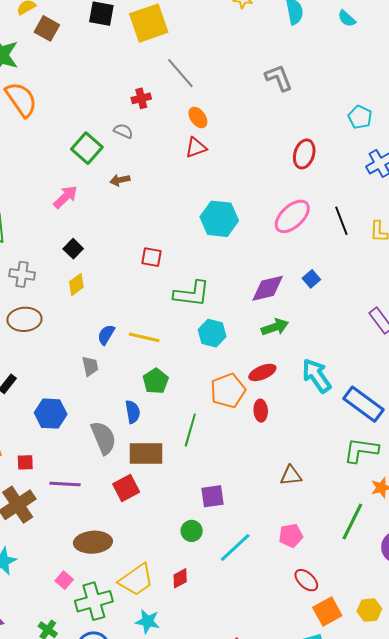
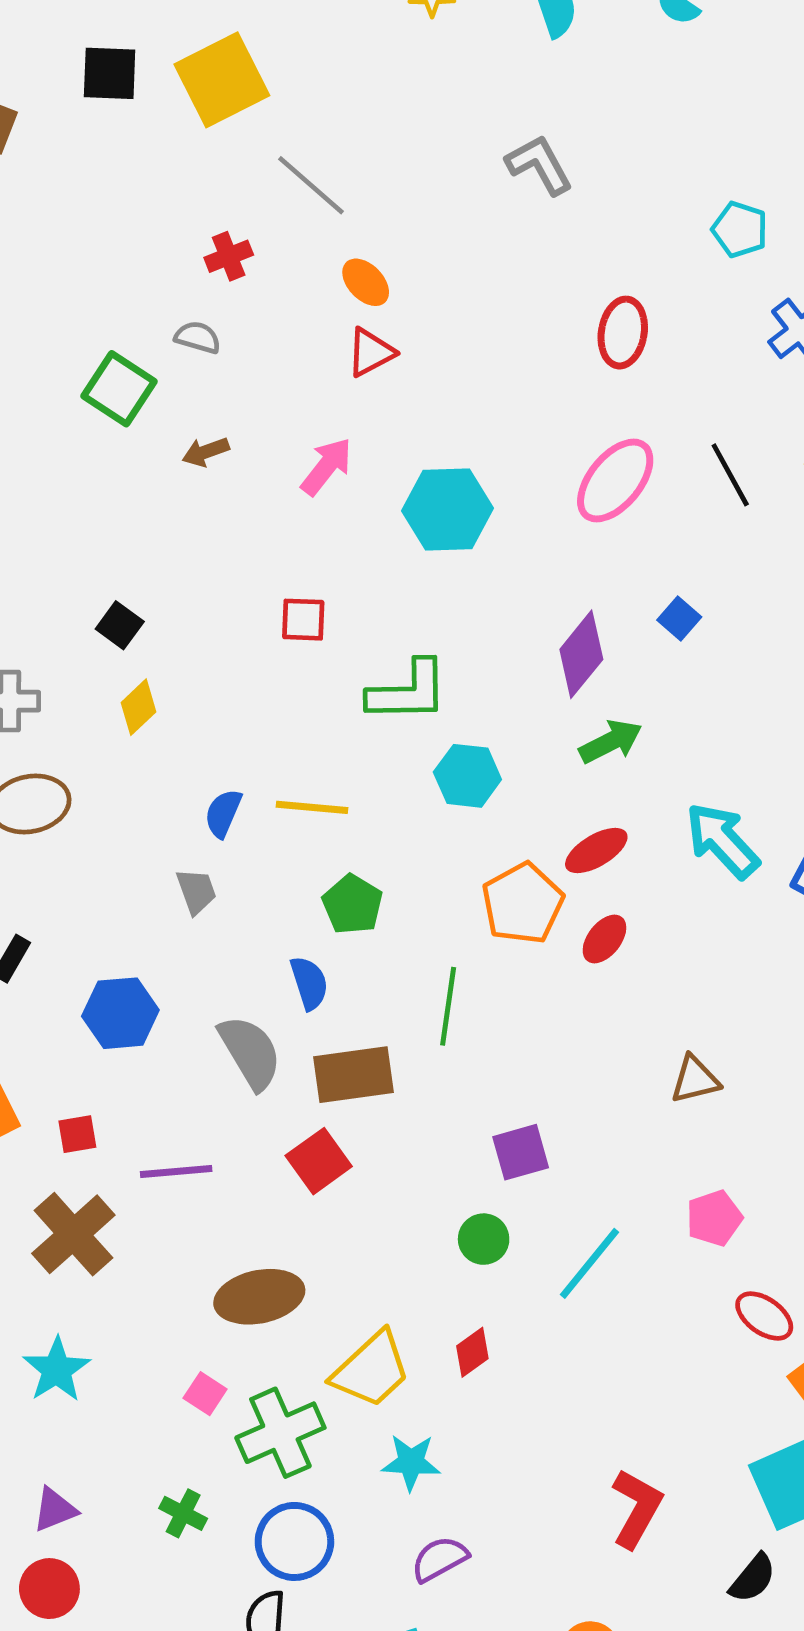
pink arrow: (65, 197) -> (326, 466), moved
purple diamond: (268, 288) -> (581, 654), turned -30
red ellipse: (261, 411) -> (604, 939), turned 50

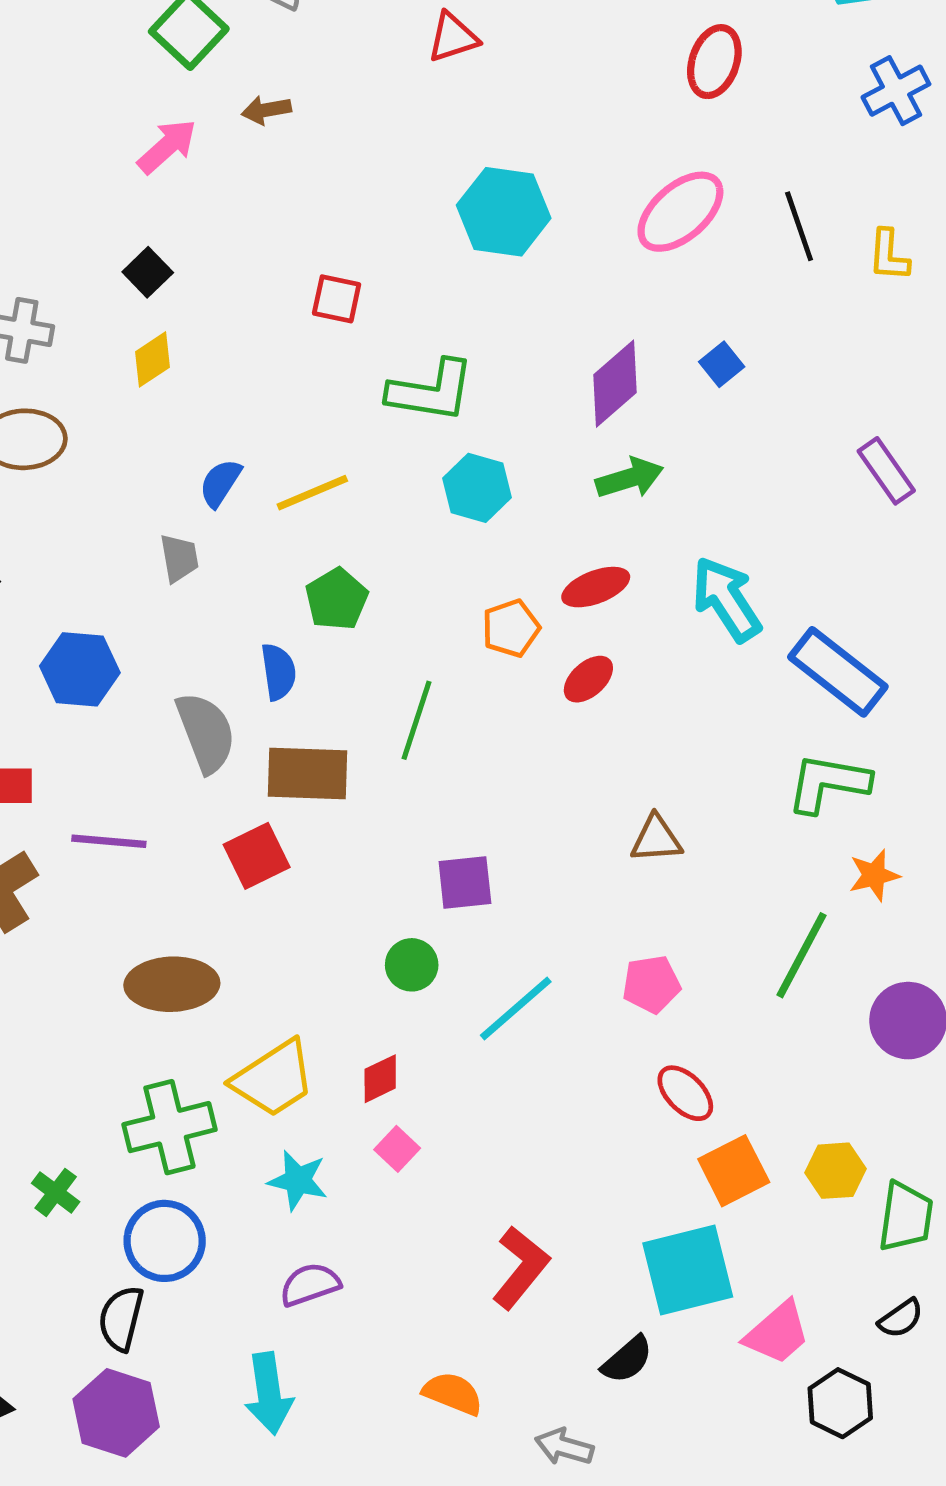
pink arrow: (326, 466) -> (167, 146), moved
yellow line: (312, 807) -> (312, 493), turned -38
orange pentagon: (523, 903) -> (511, 628), size x0.7
pink square: (205, 1394) -> (397, 1149), moved

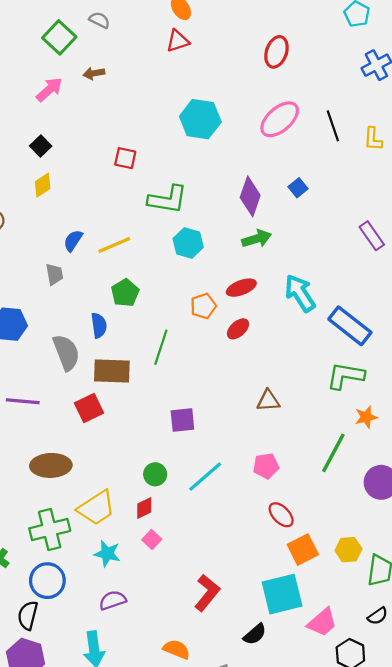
red ellipse: (714, 62) -> (276, 52), moved
purple diamond: (615, 384) -> (250, 196), turned -30
green circle: (412, 965) -> (155, 474), moved

